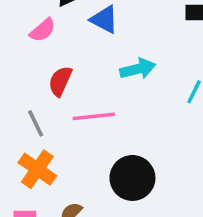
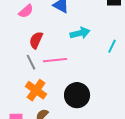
gray line: (36, 123) -> (31, 62), moved
orange cross: (37, 169) -> (36, 90), moved

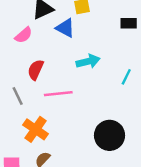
gray line: (31, 62) -> (18, 96), moved
black circle: (77, 95) -> (110, 135), moved

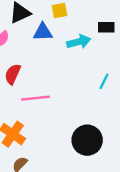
blue triangle: (65, 28) -> (43, 32), turned -30
cyan arrow: (88, 61) -> (79, 42), moved

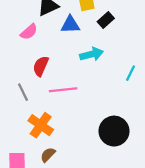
black rectangle: (106, 27) -> (106, 20), moved, turned -42
cyan arrow: (79, 42) -> (92, 54), moved

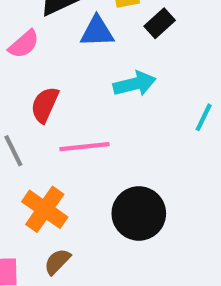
black circle: (114, 131) -> (139, 213), moved

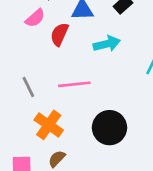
red semicircle: (45, 105) -> (59, 34), moved

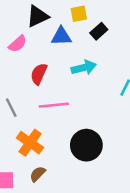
red semicircle: (59, 34) -> (39, 74), moved

